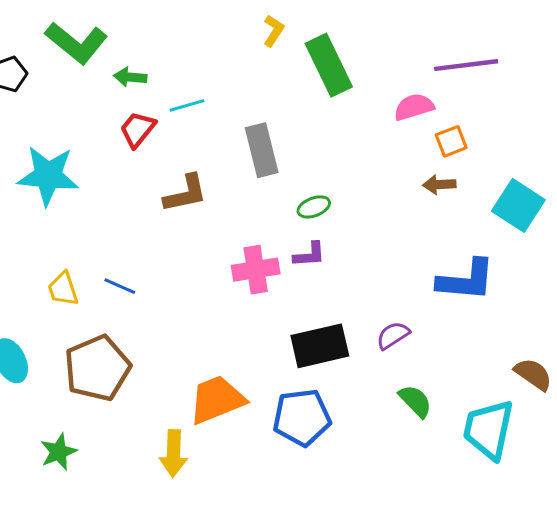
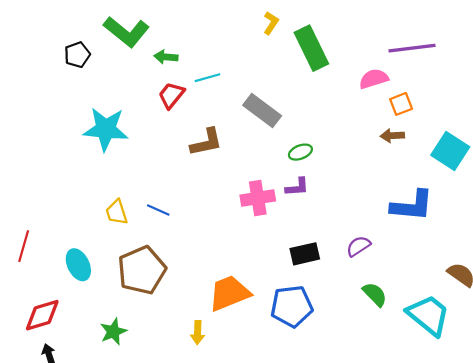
gray rectangle: (262, 150) -> (262, 110), turned -39
black rectangle: (320, 346) -> (305, 254), size x0.7
cyan trapezoid: (489, 429) -> (428, 315), turned 117
yellow arrow: (173, 453) -> (198, 333), size x0.7

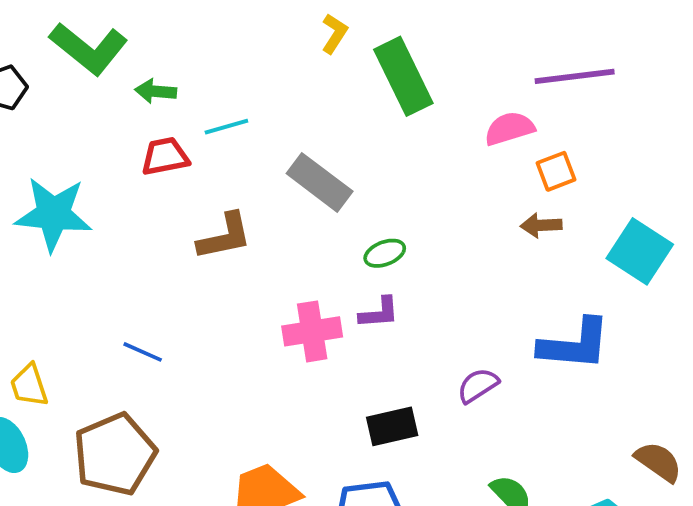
red trapezoid: (171, 95) -> (165, 156), turned 40
yellow trapezoid: (117, 212) -> (29, 385), moved
purple semicircle: (358, 246) -> (478, 385), moved

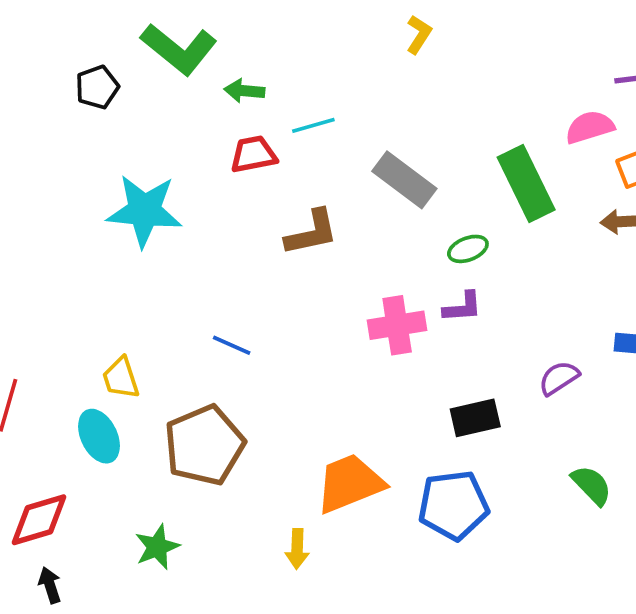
green rectangle: (403, 76) -> (526, 183), moved

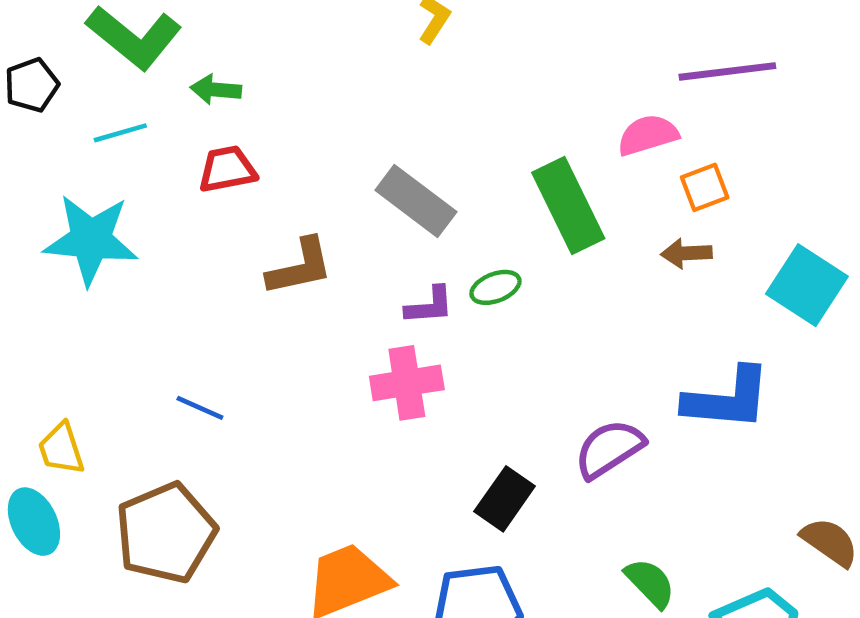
cyan line: (313, 125) -> (120, 133), moved
purple L-shape: (462, 307) -> (430, 306), moved
purple semicircle: (559, 378) -> (609, 449), size x1.4
black rectangle: (475, 418) -> (505, 499), turned -42

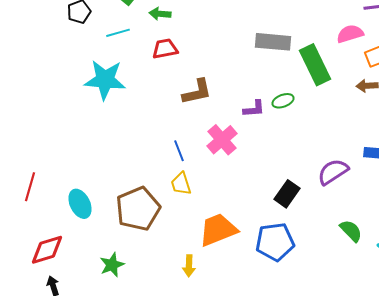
gray rectangle: (416, 201) -> (273, 42), moved, turned -32
pink cross: (407, 383) -> (222, 140), moved, turned -32
blue line: (200, 408) -> (179, 151), moved, turned 45
yellow trapezoid: (61, 449) -> (181, 184), moved

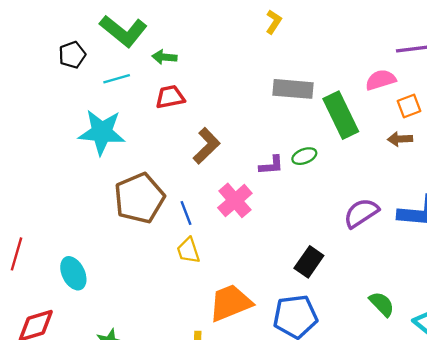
brown L-shape: (197, 92) -> (206, 146), turned -32
purple semicircle: (333, 172) -> (361, 213), moved
brown pentagon: (138, 209) -> (139, 198), moved

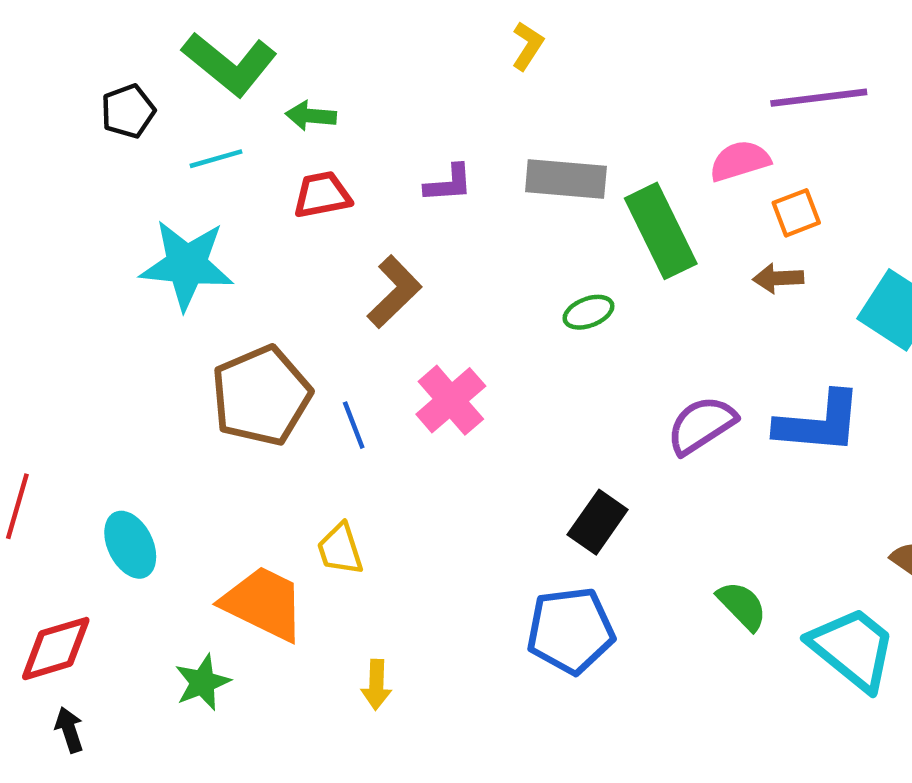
purple L-shape: (271, 165) -> (449, 183), moved
yellow trapezoid: (188, 251) -> (340, 549), moved
orange trapezoid: (230, 303) -> (263, 603), moved, turned 48

